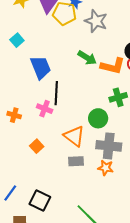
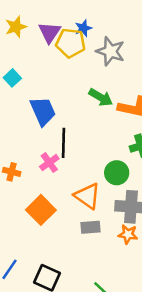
pink cross: (45, 109) -> (49, 163), turned 35
orange square: (37, 146) -> (41, 210), size x1.6

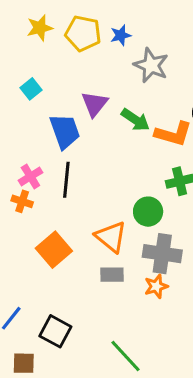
purple triangle: (50, 32) -> (95, 104), moved
yellow pentagon: (71, 43) -> (83, 33), moved
black line: (63, 143) -> (66, 180), moved
pink cross: (49, 163) -> (30, 176), moved
orange star: (128, 234) -> (156, 286), turned -30

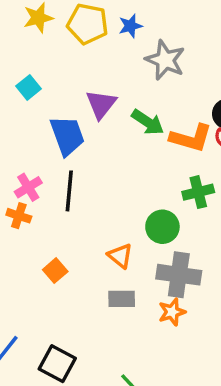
orange triangle: (111, 237) -> (120, 256), size x0.7
orange square: (54, 250) -> (55, 271), size x0.6

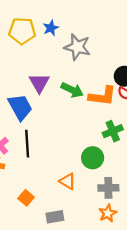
gray cross: (179, 275) -> (108, 188), size x0.7
gray rectangle: (122, 299) -> (55, 217), moved

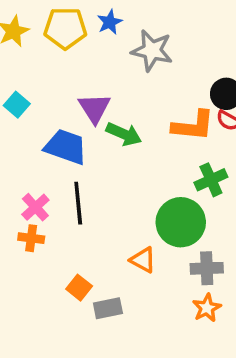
green arrow: (72, 90) -> (124, 134), moved
blue trapezoid: (20, 107) -> (66, 147), turned -40
green circle: (93, 158) -> (181, 222), size x1.4
gray rectangle: (55, 217) -> (108, 308), moved

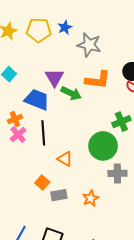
orange L-shape: (193, 126) -> (98, 80), moved
orange cross: (31, 238) -> (15, 119), moved, turned -32
orange triangle: (143, 260) -> (65, 159), moved
orange star: (207, 308) -> (91, 198), moved

